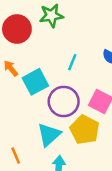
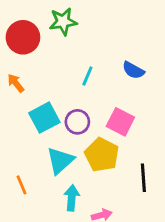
cyan square: (35, 82) -> (44, 118), moved
purple circle: (64, 101) -> (77, 122), size x0.7

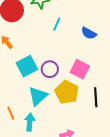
cyan line: (87, 76) -> (57, 24), moved
black line: (143, 178) -> (96, 97), moved
cyan arrow: (72, 198) -> (30, 122), moved

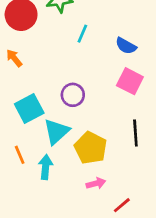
cyan square: (27, 66) -> (29, 108), moved
pink square: (80, 69) -> (130, 81), moved
yellow pentagon: (67, 92) -> (91, 148), moved

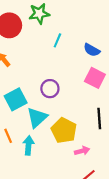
pink arrow: (96, 183) -> (82, 151), moved

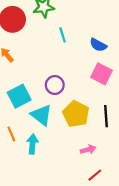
cyan line: (57, 40) -> (63, 35), turned -40
cyan triangle: (37, 118) -> (41, 115), turned -40
yellow pentagon: (64, 130) -> (76, 114), moved

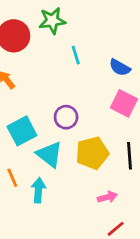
yellow pentagon: (76, 114) -> (92, 153), turned 30

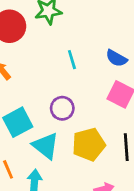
cyan line: (76, 55) -> (72, 60), moved

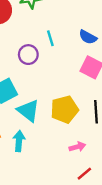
purple circle: (62, 108) -> (28, 55), moved

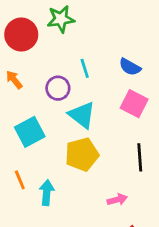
yellow pentagon: (64, 109) -> (82, 154), moved
cyan triangle: (28, 111) -> (82, 115), moved

